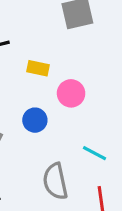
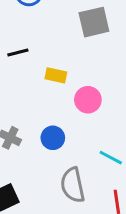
blue circle: (35, 120) -> (53, 138), moved

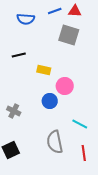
gray square: (94, 22) -> (69, 35), turned 30
blue circle: (53, 138) -> (50, 101), moved

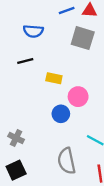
blue semicircle: (26, 19) -> (33, 31), moved
gray cross: (14, 111) -> (16, 138), moved

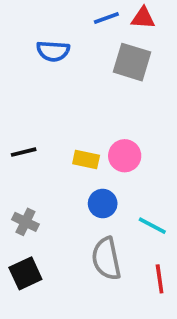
black line: (25, 61) -> (24, 152), moved
yellow rectangle: (54, 78) -> (86, 159), moved
blue circle: (61, 114) -> (103, 204), moved

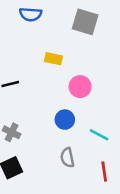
yellow rectangle: (86, 159) -> (53, 59), moved
gray semicircle: (106, 259) -> (67, 158), size x0.7

